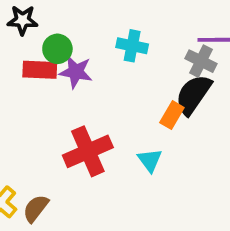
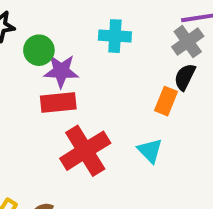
gray cross: (201, 61) -> (188, 42), turned 36
red rectangle: (40, 70) -> (58, 103), moved
black semicircle: (193, 95) -> (185, 77), size x0.6

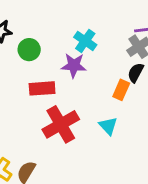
cyan cross: (115, 36) -> (85, 41), turned 30
purple star: (61, 71) -> (74, 65), moved

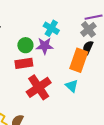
green circle: (29, 50) -> (25, 45), moved
orange rectangle: (121, 90) -> (79, 60), size x1.6

